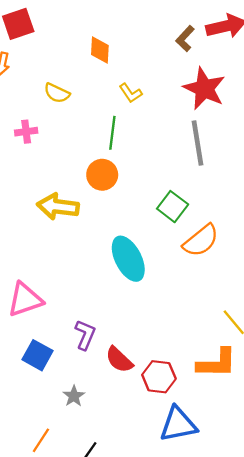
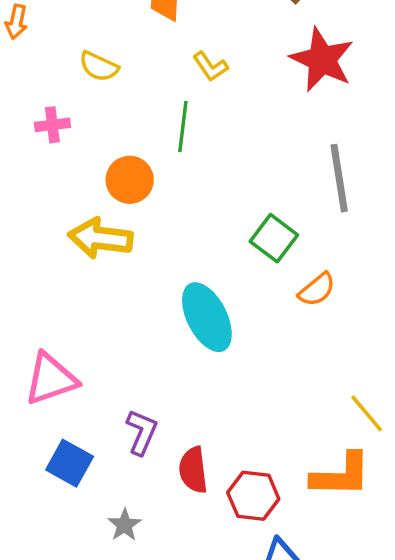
gray line: (197, 143) -> (339, 178), moved
orange circle: (102, 175) -> (130, 180), moved
orange semicircle: (201, 241) -> (317, 290), size x0.7
red semicircle: (119, 360) -> (193, 470), turned 40

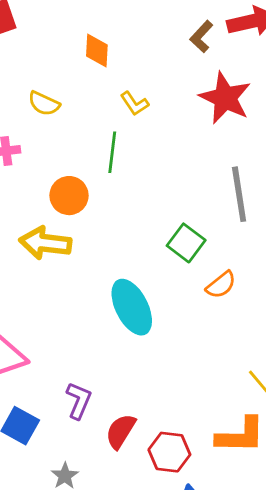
red semicircle: (193, 470) -> (121, 431), turned 39

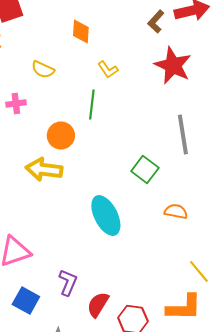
orange semicircle: (221, 285) -> (176, 212), moved, turned -130

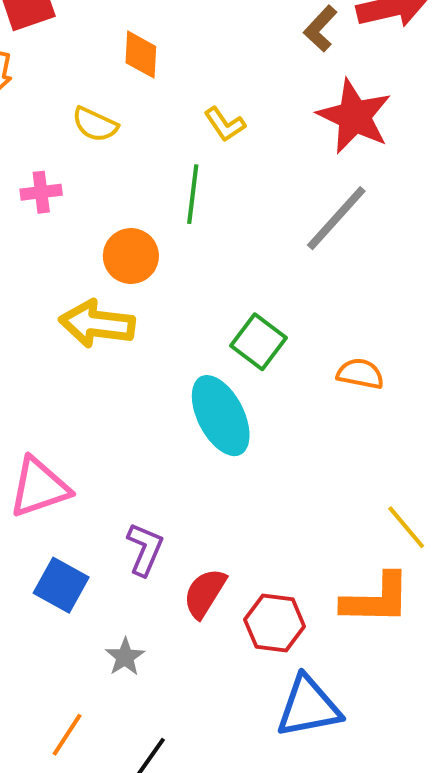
orange diamond: (81, 32) -> (141, 55), moved
gray line: (183, 134) -> (336, 218), moved, turned 51
green square: (145, 170) -> (259, 342), moved
orange semicircle: (176, 212) -> (360, 374), moved

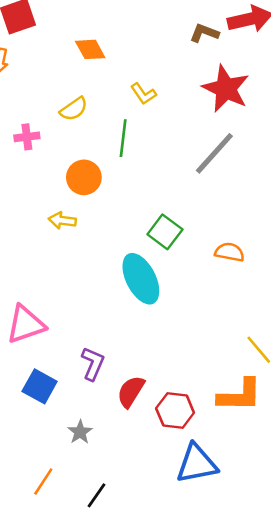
brown L-shape: (320, 29) -> (204, 33), turned 68
orange diamond: (141, 55) -> (90, 49), turned -32
yellow semicircle: (95, 124) -> (74, 109), moved, turned -60
yellow arrow: (97, 324) -> (62, 220), size x0.6

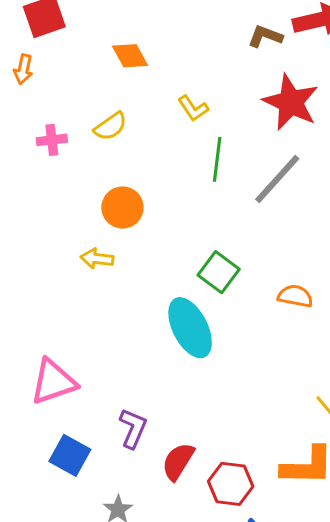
pink cross: (27, 137) -> (52, 140), moved
green line: (123, 138) -> (217, 159), moved

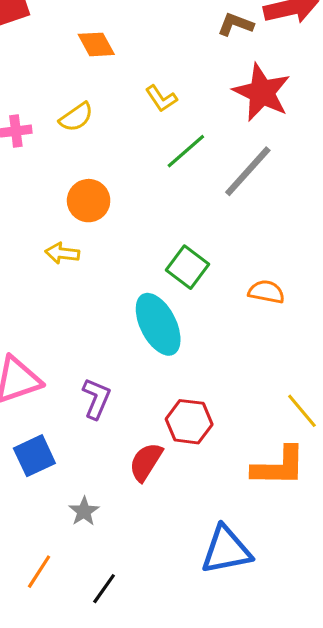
green line: (217, 159) -> (186, 151), turned 42
purple L-shape: (133, 428) -> (96, 398), moved
blue square: (70, 455) -> (34, 456), turned 36
red hexagon: (231, 484) -> (189, 422), moved

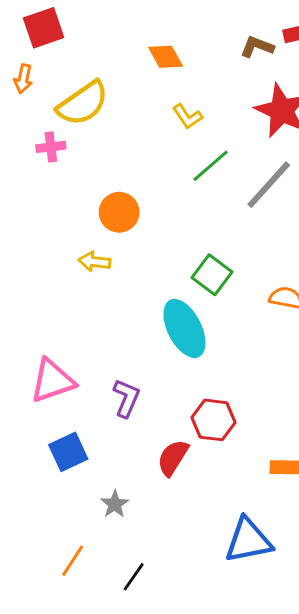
orange diamond: (96, 44) -> (166, 57), moved
yellow semicircle: (76, 117) -> (83, 103), moved, size x1.6

